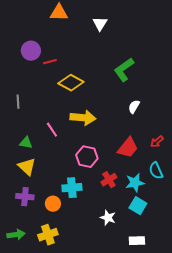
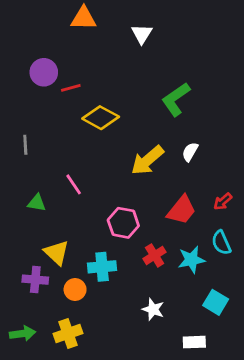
yellow arrow: (83, 118) -> (147, 160), moved, turned 135
yellow triangle: (27, 167) -> (57, 253), moved
cyan square: (138, 206) -> (216, 302), moved

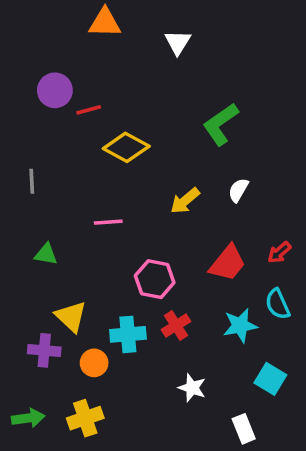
yellow arrow: (147, 160) -> (185, 201), size x0.7
pink line: (74, 184) -> (108, 222), moved, turned -60
red cross: (155, 255) -> (176, 325), moved
white rectangle: (194, 342) -> (244, 429), turned 70

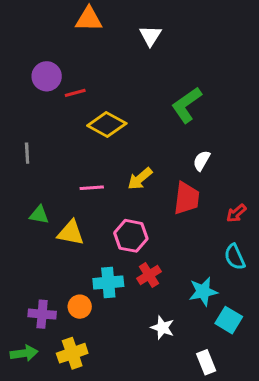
yellow arrow: (185, 201) -> (140, 179), moved
red trapezoid: (228, 263) -> (187, 198), moved, turned -32
yellow triangle: (71, 317) -> (71, 233), moved, turned -32
cyan star: (240, 325) -> (203, 292), moved
purple cross: (44, 350) -> (42, 314), moved

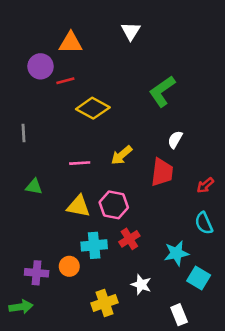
orange triangle: (89, 19) -> (71, 43), moved
yellow triangle: (71, 233) -> (78, 206), moved
yellow cross: (72, 353) -> (105, 303), moved

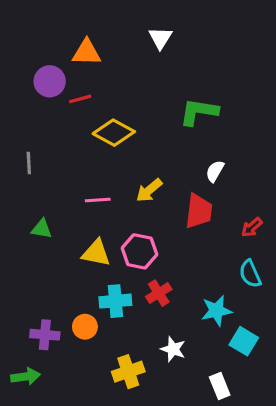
green L-shape: (162, 91) -> (199, 112), turned 44

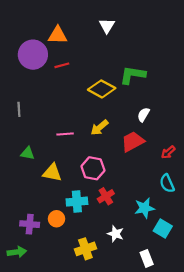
purple circle: (50, 81) -> (33, 55), size x1.4
red line: (80, 99) -> (62, 65), moved
yellow diamond: (114, 133) -> (102, 89), moved
red trapezoid: (199, 211) -> (133, 142), turned -125
yellow triangle: (96, 253) -> (52, 173), moved

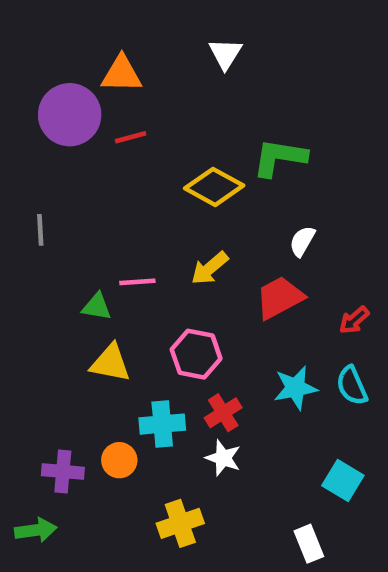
green triangle: (28, 153) -> (97, 307), moved
cyan star: (144, 208) -> (295, 388), moved
white star: (116, 234) -> (223, 458), moved

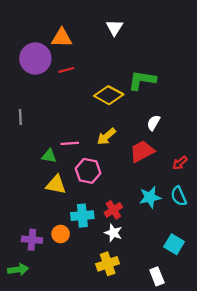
pink hexagon: (196, 354) -> (88, 171), moved
yellow cross: (180, 523) -> (108, 264), moved

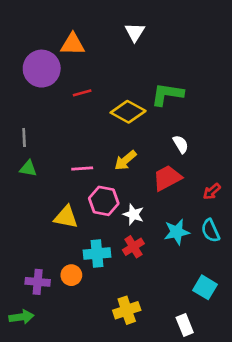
red line: (66, 70) -> (82, 93), moved
white semicircle: (153, 123) -> (181, 144), turned 119
green triangle: (49, 156) -> (28, 168), moved
white star: (113, 233) -> (133, 214), moved

